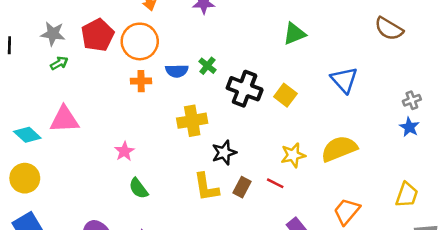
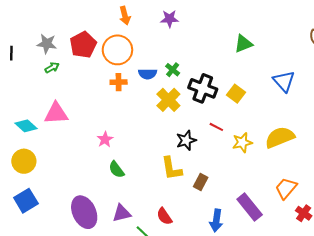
yellow cross: (192, 121) -> (168, 100), moved, turned -35
red line: (275, 183) -> (216, 127), moved
brown rectangle: (242, 187) -> (201, 182), moved

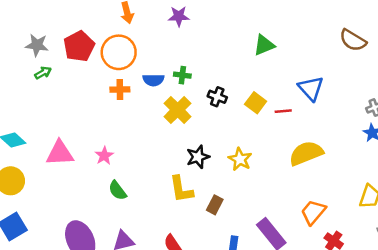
green cross: (173, 70) -> (182, 75), turned -32
black cross: (203, 88) -> (217, 97), size x0.6
pink triangle: (56, 113) -> (60, 153), moved
red line: (216, 127) -> (283, 111), moved, turned -32
yellow star: (242, 142) -> (240, 159), moved, turned -30

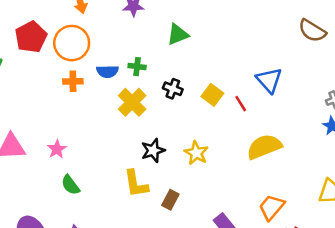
green triangle: (264, 45) -> (178, 34), moved
red line: (283, 111) -> (241, 104), turned 63

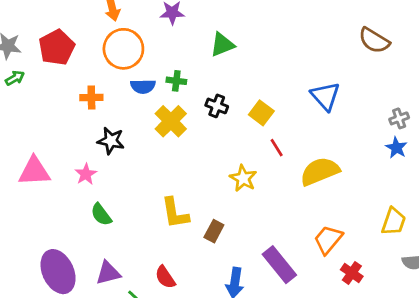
orange circle: (72, 43) -> (123, 49), moved
orange cross: (73, 81) -> (91, 98), moved
red line: (241, 104) -> (277, 148), moved
black star: (153, 150) -> (111, 141), moved, turned 30

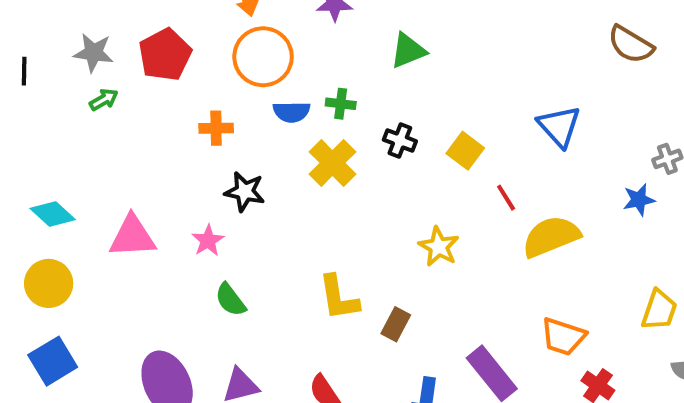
red line: (277, 148) -> (506, 198), moved
blue star: (396, 148) -> (639, 200), moved, turned 30
orange trapezoid: (328, 240) -> (563, 337), turned -112

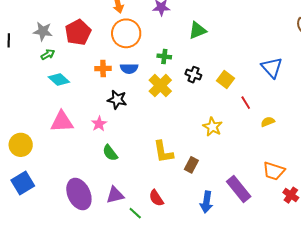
blue semicircle: (292, 112) -> (129, 69), moved
cyan diamond: (53, 214) -> (59, 80), moved
yellow semicircle: (551, 236) -> (268, 122), size x0.5

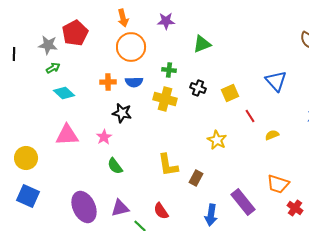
red pentagon: (78, 32) -> (75, 33), moved
yellow square: (226, 80) -> (230, 93), turned 30
yellow cross: (160, 86) -> (165, 99), turned -30
blue square: (23, 183) -> (28, 196), turned -35

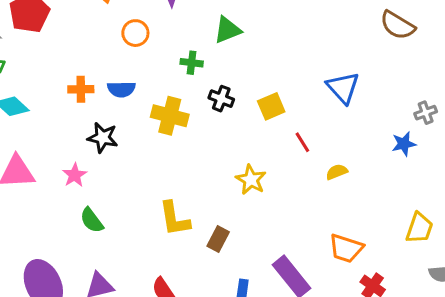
orange circle: (131, 47) -> (135, 33), moved, size x0.6
green cross: (169, 70) -> (192, 63), moved

